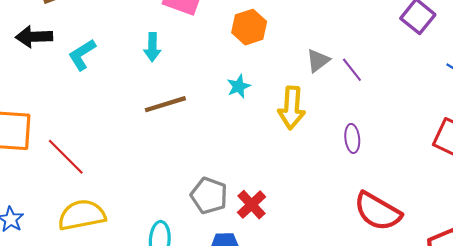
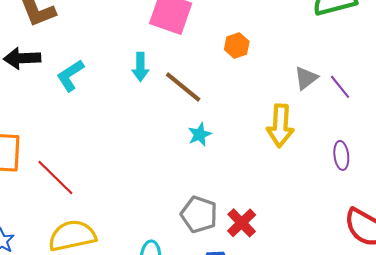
orange hexagon: (249, 27) -> (237, 46), size x0.7
cyan star: (239, 86) -> (200, 134), moved
brown line: (165, 104) -> (183, 87), moved, turned 57

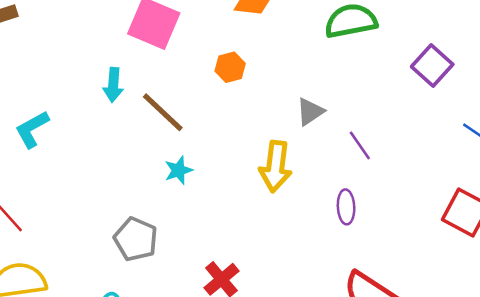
cyan L-shape: (70, 75) -> (32, 129), moved
purple line: (340, 87) -> (360, 145), moved
gray pentagon: (199, 214) -> (136, 239), moved

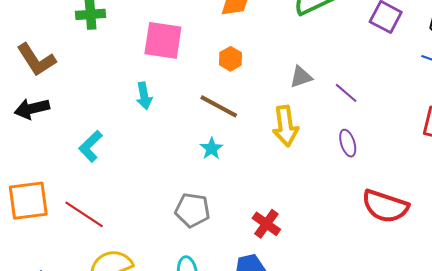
brown line: (163, 112) -> (219, 106), moved
gray triangle: (310, 112) -> (301, 77), turned 30

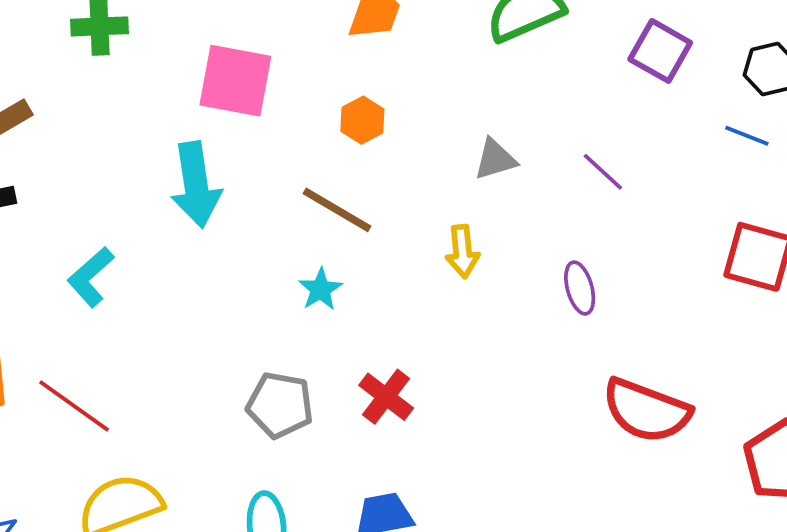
purple line: (346, 93) -> (603, 172), moved
cyan arrow: (144, 96) -> (196, 185), size x1.6
yellow arrow: (285, 126) -> (462, 251), size x0.7
red cross: (266, 224) -> (386, 397), moved

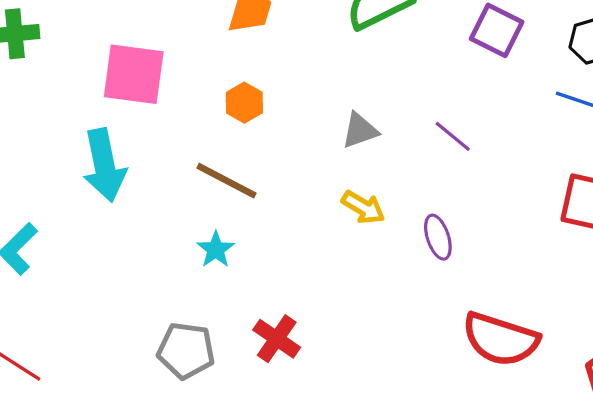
yellow arrow: (462, 251) -> (363, 207), moved, turned -51

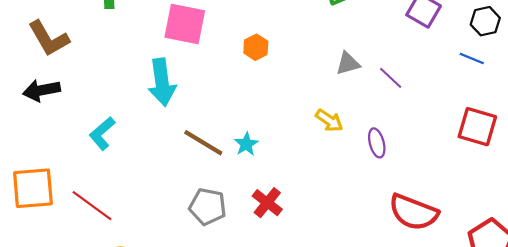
gray triangle: (360, 130) -> (348, 64), moved
brown line: (227, 181) -> (203, 143), moved
cyan star: (216, 250) -> (246, 144), moved

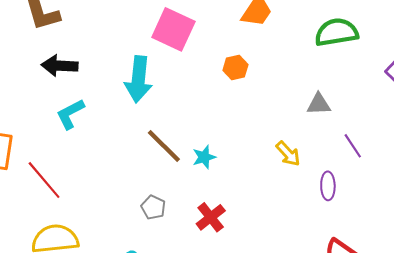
purple line: (391, 78) -> (353, 146), moved
black arrow: (41, 90) -> (60, 66), moved
gray pentagon: (208, 207) -> (153, 207), size x0.7

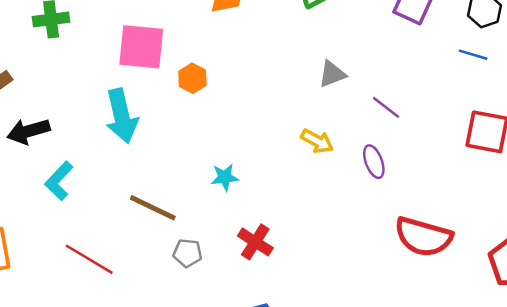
orange hexagon: (235, 68) -> (192, 78), moved
brown line: (164, 146) -> (153, 208), moved
cyan star: (204, 157) -> (225, 177), turned 30
red line: (44, 180) -> (89, 259), moved

